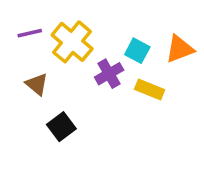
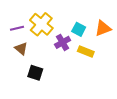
purple line: (30, 33) -> (17, 28), moved
black square: (61, 127) -> (35, 73), turned -35

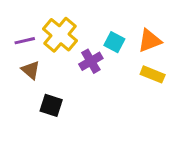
yellow rectangle: (86, 52) -> (153, 74), moved

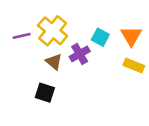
orange triangle: (150, 41) -> (131, 36), turned -40
brown triangle: (31, 70) -> (54, 62), moved

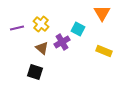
yellow cross: (53, 31) -> (41, 24), size x0.7
orange triangle: (131, 36) -> (102, 13), moved

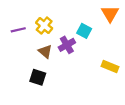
yellow rectangle: (104, 51) -> (110, 67), moved

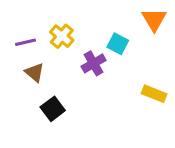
brown triangle: (45, 51) -> (35, 72), moved
black square: (38, 77) -> (53, 109), turned 35

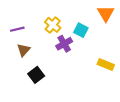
yellow cross: (62, 36) -> (53, 25), moved
brown triangle: (35, 72) -> (24, 50), turned 32

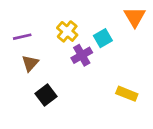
cyan square: (81, 30) -> (103, 38), turned 32
yellow rectangle: (106, 65) -> (127, 94), moved

